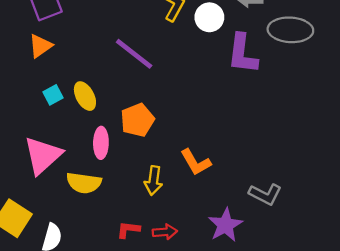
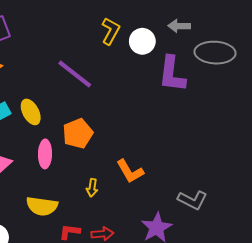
yellow arrow: (153, 181) -> (92, 188), size x0.7
yellow semicircle: (84, 183) -> (42, 206), moved

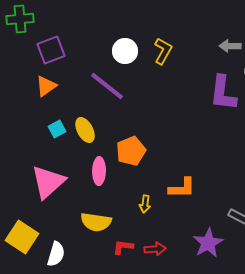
white circle: (142, 41) -> (125, 51), moved
purple line: (75, 74) -> (107, 86), moved
orange L-shape: (130, 171) -> (182, 188), turned -60

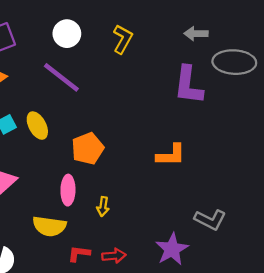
white circle: (125, 51) -> (67, 34), moved
pink ellipse: (99, 171) -> (68, 190), moved
orange L-shape: (182, 188) -> (171, 155), moved

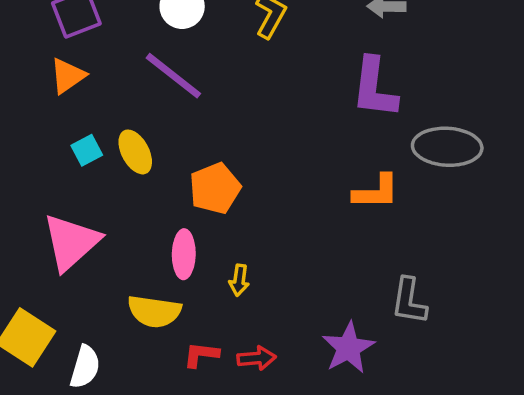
gray ellipse: (234, 62) -> (447, 147), moved
orange L-shape: (171, 155) -> (376, 192), moved
gray L-shape: (210, 220) -> (409, 301), turned 72

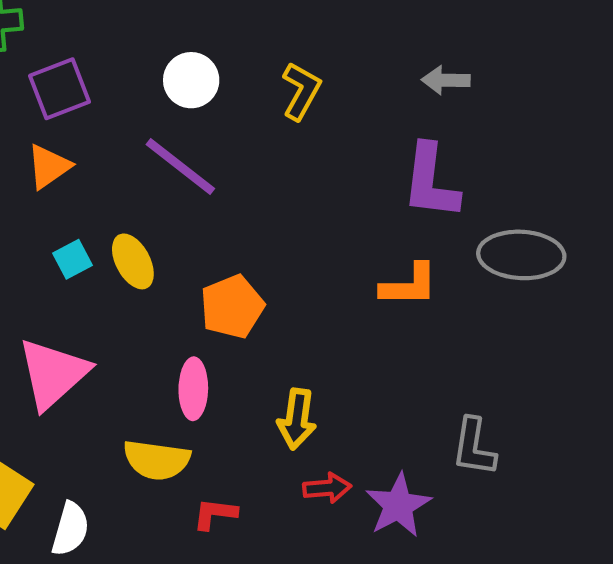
orange L-shape: (376, 192) -> (409, 285), moved
yellow arrow: (239, 280) -> (297, 419), moved, size x1.5
red arrow: (257, 358) -> (327, 488), moved

